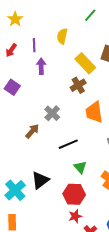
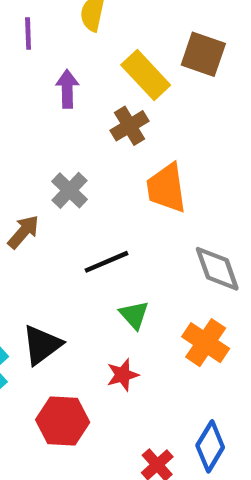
purple arrow: (41, 66) -> (67, 89), moved
red hexagon: (74, 194) -> (63, 421), moved
red star: (75, 216) -> (123, 375), moved

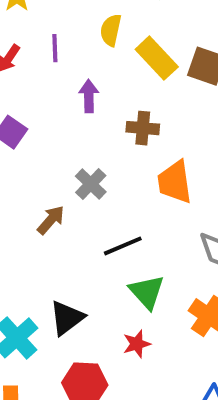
yellow rectangle: (146, 75) -> (157, 58), moved
brown cross: (130, 126) -> (143, 128), turned 36
green triangle: (134, 315) -> (147, 292), size x1.4

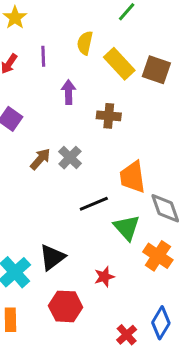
orange trapezoid: (175, 182) -> (133, 177), moved
brown arrow: (51, 220) -> (40, 159), moved
green triangle: (147, 292) -> (127, 228), moved

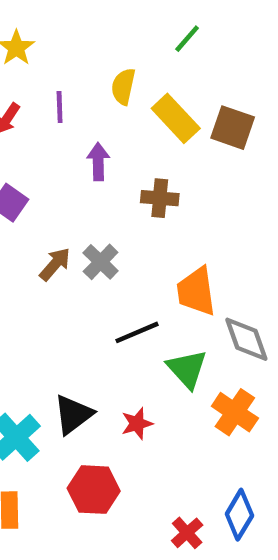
red star: (104, 277) -> (137, 424), moved

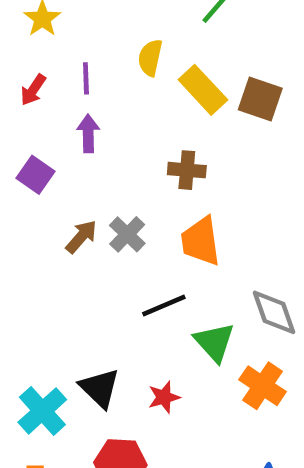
purple arrow: (98, 162) -> (88, 133), moved
orange trapezoid: (196, 291) -> (201, 241), moved
black triangle: (73, 414) -> (100, 388), turned -39

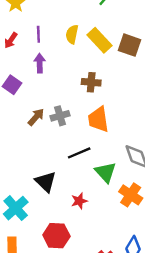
yellow semicircle: (150, 58) -> (72, 34), moved
gray cross: (127, 234) -> (60, 116), turned 30
black triangle: (100, 388) -> (46, 182), moved

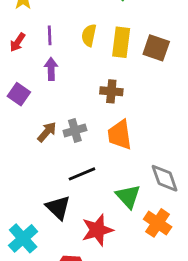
yellow rectangle: (100, 40) -> (121, 42), turned 50
black line: (79, 153) -> (82, 174), moved
red star: (79, 201) -> (97, 230), size x1.6

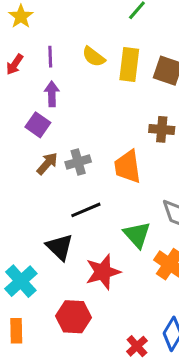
yellow semicircle: (89, 35) -> (94, 57), turned -65
brown cross: (111, 91) -> (162, 129), moved
purple square: (19, 94) -> (38, 125), moved

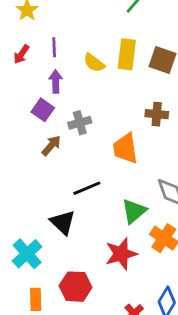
yellow semicircle: (94, 57) -> (94, 63), moved
gray cross: (78, 162) -> (80, 123), moved
green triangle: (137, 235) -> (134, 211), turned 32
red star: (103, 272) -> (121, 254), moved
orange rectangle: (16, 331) -> (36, 299), moved

